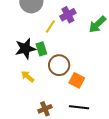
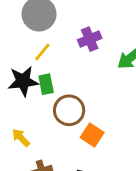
yellow line: (50, 26) -> (42, 52), moved
yellow arrow: (28, 77) -> (21, 138), moved

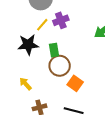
purple cross: (90, 39) -> (61, 20), moved
green rectangle: (46, 84) -> (54, 50), moved

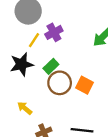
green rectangle: (54, 50) -> (51, 66), turned 64
orange square: (75, 83) -> (84, 85), moved

